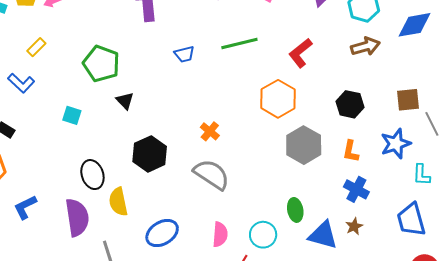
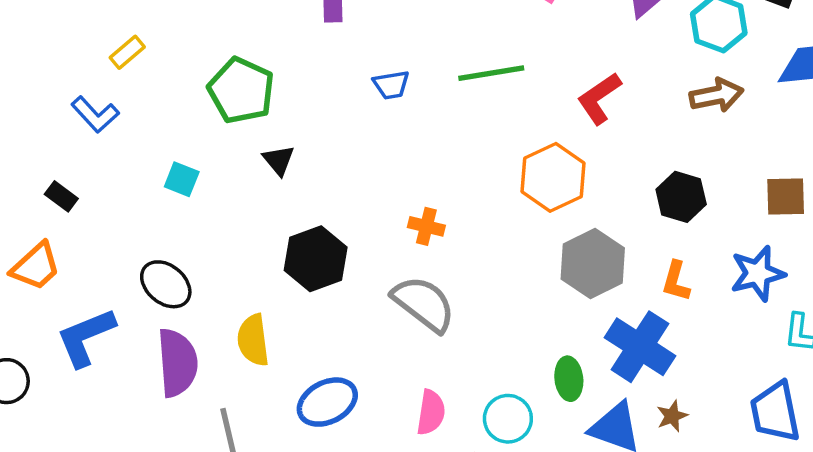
orange cross: (210, 131) -> (426, 226), turned -30
black ellipse: (92, 175) -> (166, 284), moved, turned -36
blue cross: (356, 189) -> (640, 347), moved, size x1.5
blue L-shape: (25, 207) -> (86, 337), size x1.4

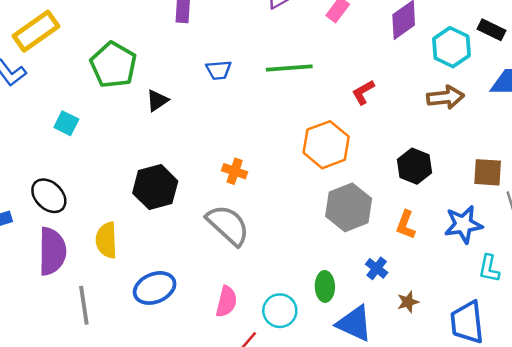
yellow rectangle: (127, 52) -> (36, 31), size x1.8
red L-shape: (599, 98) -> (363, 92), size x0.7
black triangle: (279, 160) -> (157, 100), moved, turned 30
blue cross: (640, 347) -> (377, 268), size x0.5
brown star: (672, 416) -> (408, 302), moved

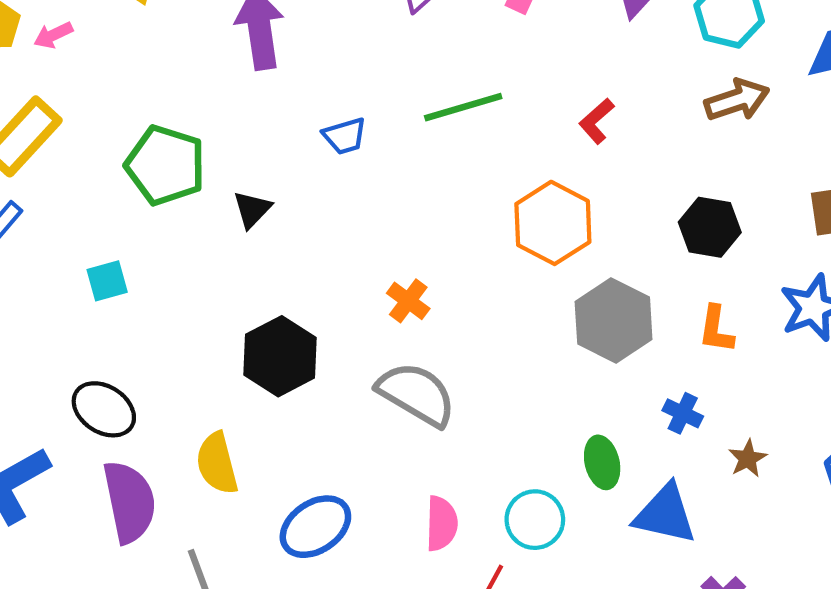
cyan square: (66, 123) -> (107, 281), turned -30
orange cross: (235, 171) -> (408, 301), turned 30

